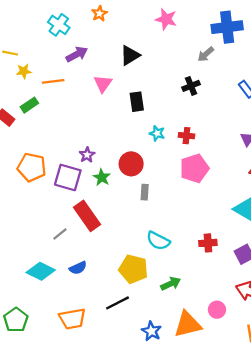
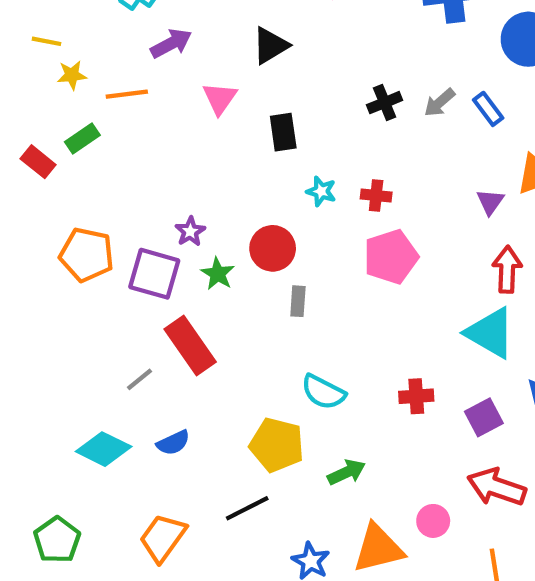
gray arrow: (206, 54) -> (439, 103), moved
orange trapezoid: (72, 319) -> (163, 538), turned 136

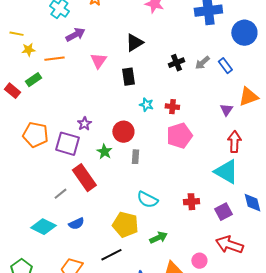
black triangle: (270, 46) -> (134, 43), moved
green star: (218, 274) -> (104, 152), moved

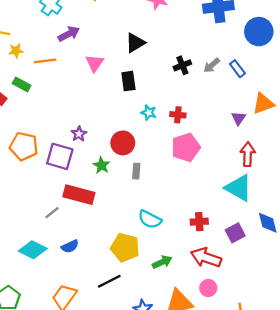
green rectangle: (33, 80) -> (22, 84), turned 63
red rectangle: (84, 178) -> (79, 195), turned -40
red arrow: (229, 245) -> (206, 258), moved

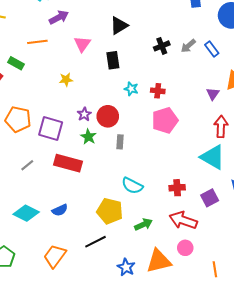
yellow star: (16, 51) -> (66, 80), moved
purple star: (79, 134) -> (84, 114), moved
gray line: (52, 213) -> (27, 165), moved

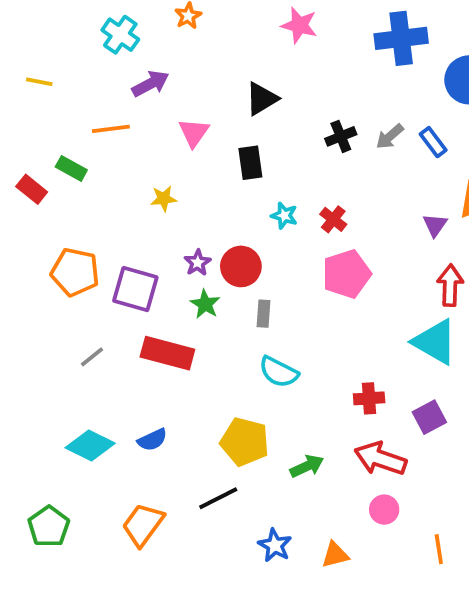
red cross: (158, 91) -> (333, 219), turned 32
cyan semicircle: (132, 186) -> (279, 372), moved
orange triangle: (159, 261) -> (335, 555), moved, size x0.6

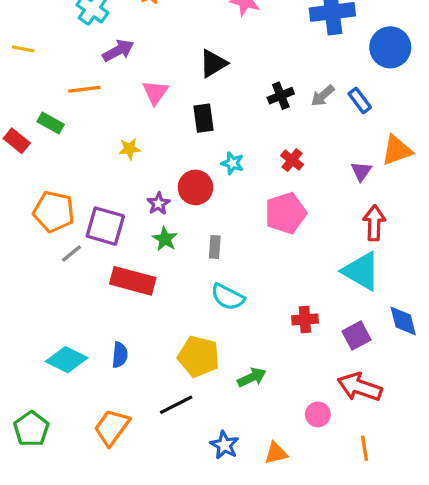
red cross: (333, 219) -> (292, 160), moved
red circle: (241, 266) -> (195, 187), moved
gray line: (92, 357) -> (71, 253), moved
blue semicircle: (152, 440) -> (120, 355), turned -60
red arrow: (380, 459) -> (360, 387), moved

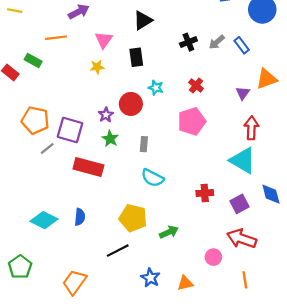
yellow star: (129, 149) -> (97, 67), moved
orange trapezoid: (112, 427) -> (74, 282), moved

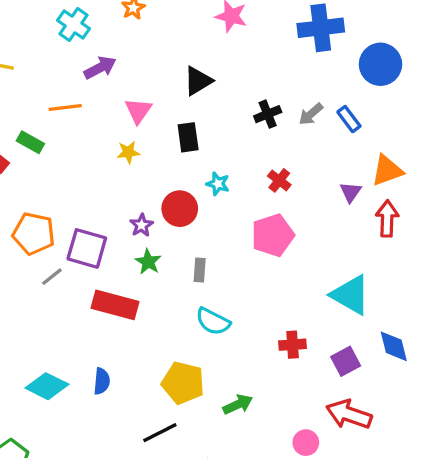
red arrow: (251, 128) -> (387, 219), moved

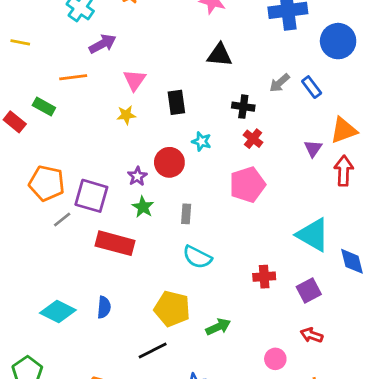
black triangle: (198, 81) -> (220, 55), moved, turned 36
black cross: (268, 114) -> (243, 107), moved, turned 30
blue diamond: (394, 346) -> (352, 261), moved
red arrow: (349, 414) -> (312, 335), size x0.6

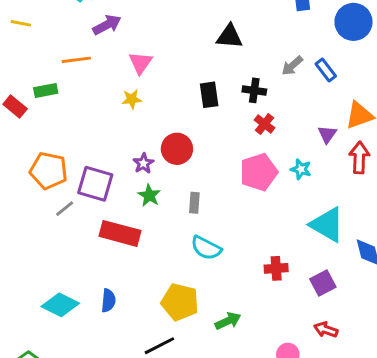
black rectangle: (176, 102) -> (209, 95), moved
green rectangle: (44, 107) -> (46, 90), turned -40
cyan star: (201, 141) -> (301, 169), moved

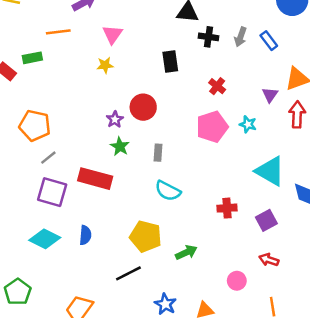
gray arrow: (292, 66) -> (240, 37), turned -30
black cross: (254, 90) -> (208, 37), moved
purple square: (95, 184) -> (52, 192), moved

